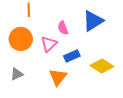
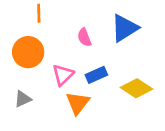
pink triangle: (49, 44) -> (63, 75), moved

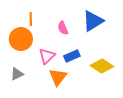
orange line: (39, 13) -> (31, 19), moved

